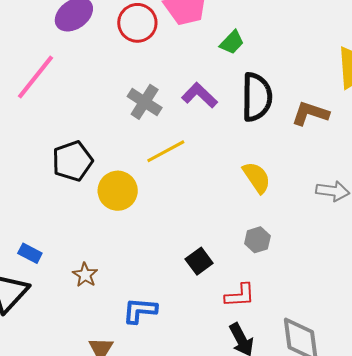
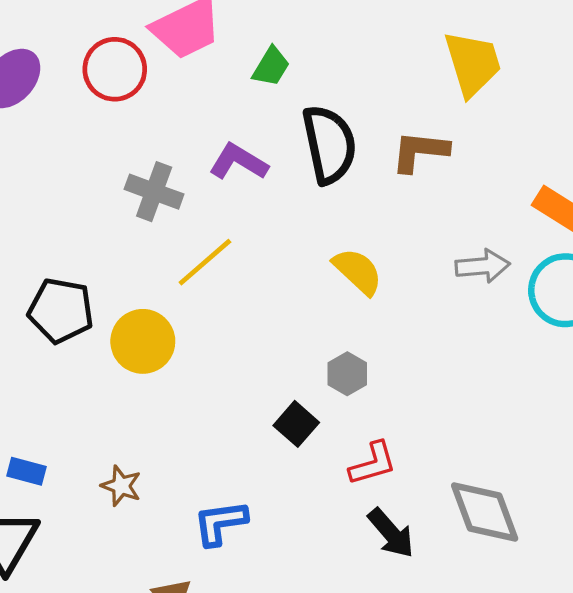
black pentagon: (72, 161) -> (61, 311), turned -30
gray hexagon: (257, 240) -> (347, 374), moved

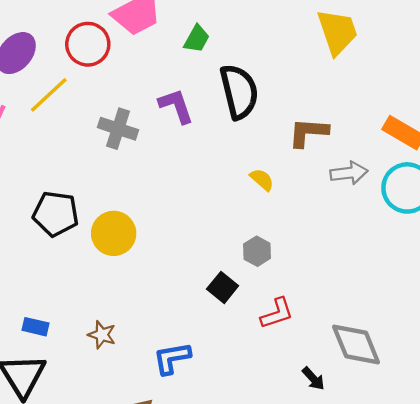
brown L-shape: (420, 151) -> (308, 132), moved
purple L-shape: (238, 162) -> (176, 106), turned 42
yellow line: (205, 262) -> (49, 95), moved
yellow semicircle: (358, 271) -> (262, 180), size x0.7
black arrow: (391, 533) -> (313, 379), moved, size x0.7

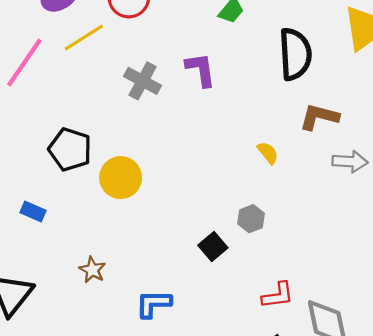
black semicircle: (239, 92) -> (295, 54), moved
red L-shape: (277, 313) -> (278, 295), moved
blue rectangle: (35, 327) -> (33, 212), moved

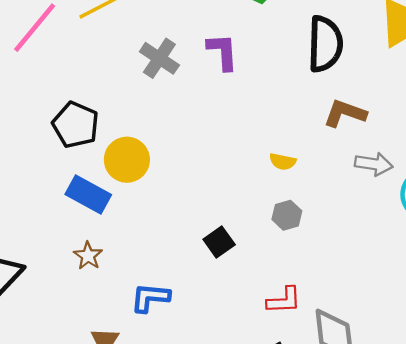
yellow semicircle: (268, 153) -> (283, 162), moved, turned 135
blue rectangle: (33, 212) -> (88, 195), moved, size x1.6
gray hexagon: (251, 219) -> (287, 215), moved

